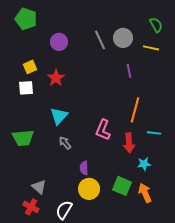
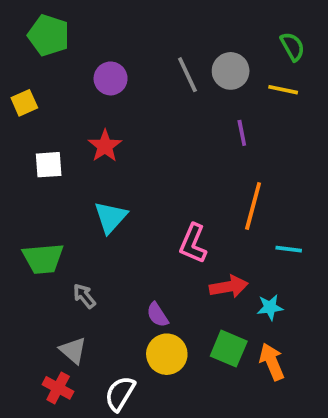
yellow square: (30, 67) -> (24, 103), moved
gray arrow: (65, 143) -> (84, 296), moved
red arrow: (129, 143) -> (229, 287), moved, turned -96
purple semicircle: (84, 168) -> (157, 315), turned -32

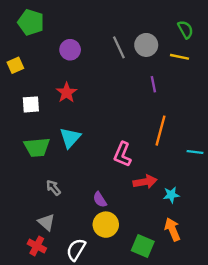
cyan line: (289, 249) -> (195, 152), moved
green trapezoid: (43, 259) -> (37, 147), moved
green square: (229, 349) -> (143, 246), moved

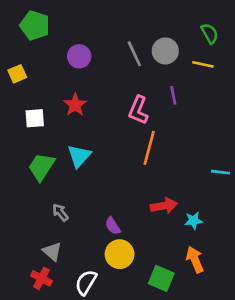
orange line: (161, 131) -> (149, 148), moved
green trapezoid: (37, 147) -> (41, 167), turned 128
pink L-shape: (122, 154) -> (138, 110), moved

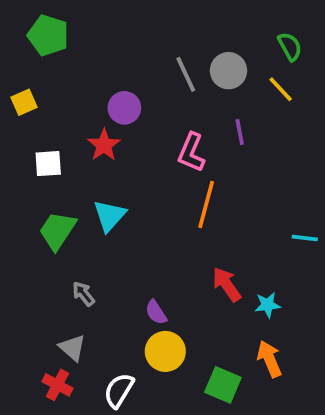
purple circle: (79, 56) -> (124, 108), moved
yellow line: (203, 64) -> (281, 89), turned 35
red arrow: (164, 206) -> (227, 284), turned -115

